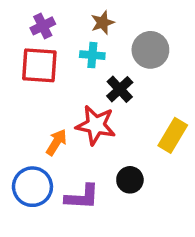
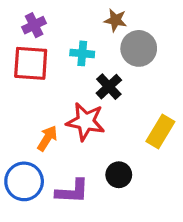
brown star: (103, 23) -> (115, 20), moved, turned 30

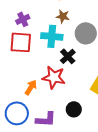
brown star: (115, 20) -> (63, 16), moved
cyan cross: (82, 53) -> (52, 36), size x1.5

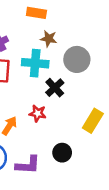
red star: (54, 77) -> (38, 113), size x0.6

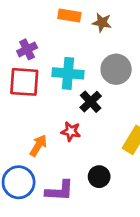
brown star: (49, 39) -> (102, 23), moved

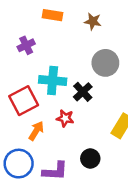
orange rectangle: (69, 16) -> (53, 15), moved
cyan cross: (68, 73) -> (53, 81), moved
red square: (24, 82) -> (24, 101), moved, turned -32

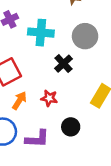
cyan cross: (53, 81) -> (41, 33), moved
red star: (65, 118) -> (49, 98), moved

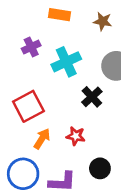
cyan cross: (41, 33) -> (66, 62), turned -30

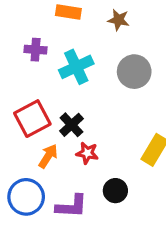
purple cross: (31, 47) -> (36, 50), turned 30
black cross: (92, 97) -> (72, 125), moved

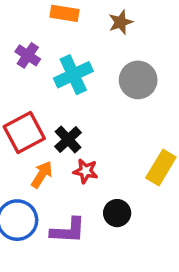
brown star: (119, 20) -> (121, 22), turned -30
purple cross: (36, 50) -> (28, 55), turned 30

